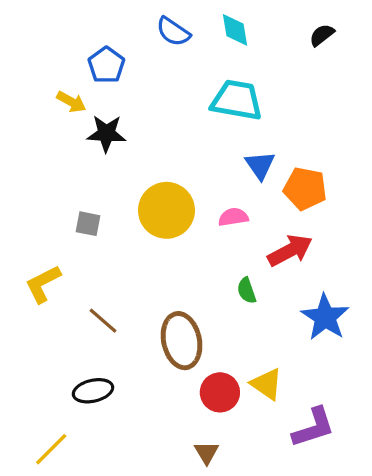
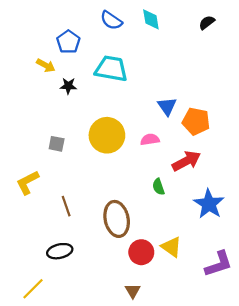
cyan trapezoid: (237, 100) -> (111, 69), moved
black star: (106, 134) -> (68, 86), size x0.7
brown line: (103, 321) -> (66, 206), turned 30
purple L-shape: (313, 427) -> (219, 264), moved

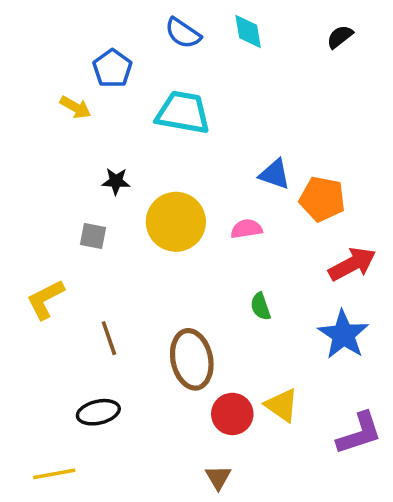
black star: (68, 86) -> (116, 181), moved
blue triangle: (167, 106) -> (275, 174), turned -36
red arrow: (186, 161) -> (352, 264), moved
yellow line: (33, 289) -> (54, 474), turned 35

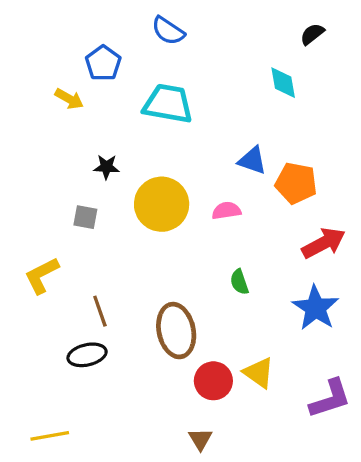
cyan diamond: (248, 31) -> (283, 83), moved
black ellipse: (98, 412) -> (87, 355), moved

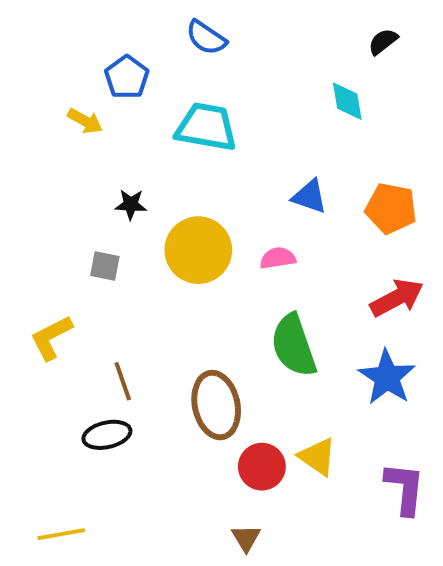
orange pentagon: (296, 183) -> (391, 208), moved
green semicircle: (239, 282) -> (294, 345), size x2.0
purple L-shape: (330, 399) -> (405, 488), turned -66

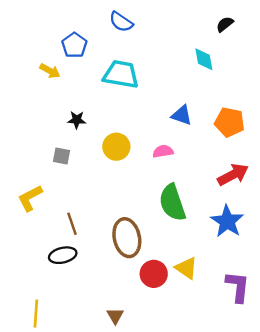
yellow circle: (198, 250) -> (116, 147), size x0.7
yellow line: (61, 534) -> (36, 314), turned -76
brown triangle: (246, 538) -> (115, 316), moved

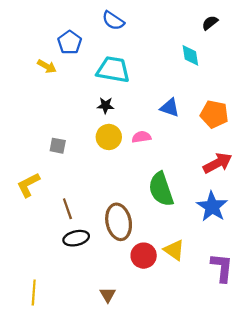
black star: (77, 120) -> (106, 105), moved
pink semicircle: (163, 151) -> (141, 137), moved
black ellipse: (63, 255) -> (76, 238), moved

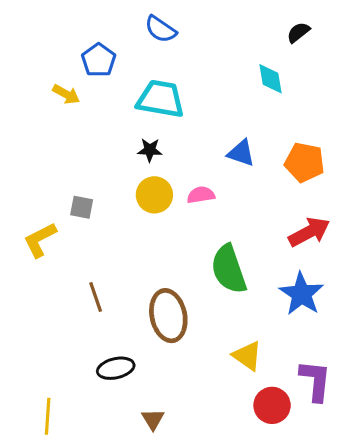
yellow L-shape: (28, 185) -> (40, 240), moved
black ellipse: (76, 238) -> (116, 368), moved
red circle: (144, 256) -> (272, 405), moved

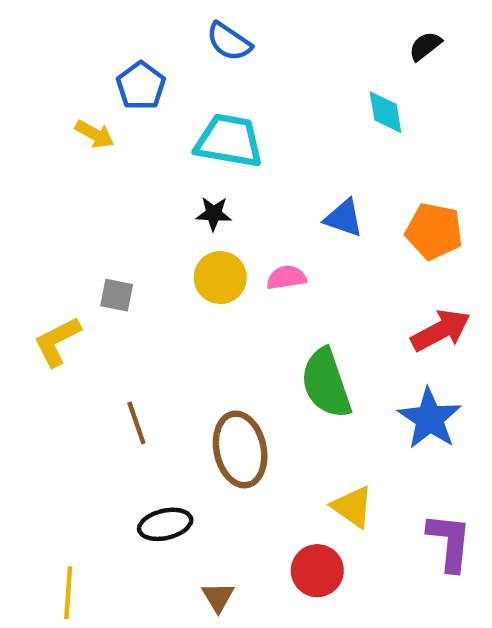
red circle: (272, 405) -> (317, 571), moved

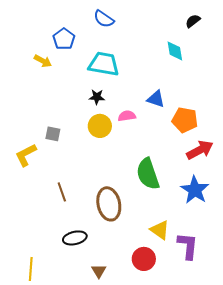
orange pentagon: (434, 231) -> (185, 120), moved
pink semicircle: (286, 278) -> (127, 116), moved
purple L-shape: (449, 542) -> (188, 246), moved

